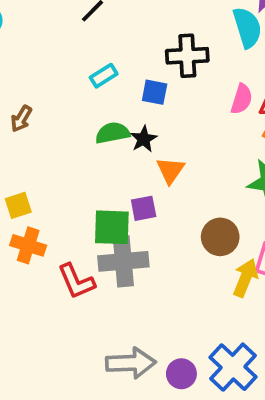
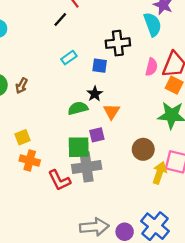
green semicircle: (113, 133) -> (78, 108), moved

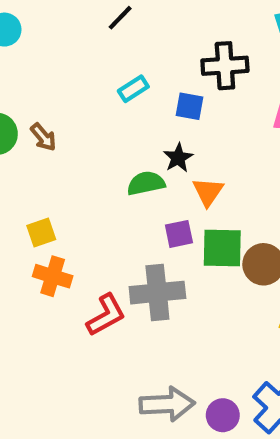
brown arrow: (22, 86) -> (43, 137), turned -70
green square: (79, 147) -> (222, 248), moved
red L-shape: (59, 180) -> (106, 315), turned -95

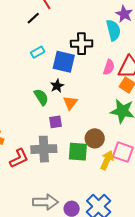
blue square: (190, 106) -> (64, 62), size x1.6
green semicircle: (146, 183) -> (41, 97), turned 66
green square: (222, 248) -> (78, 152), moved

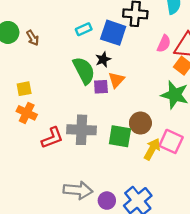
cyan rectangle: (38, 52) -> (84, 29), moved
green semicircle: (41, 97) -> (84, 70), size x1.4
purple square: (55, 122) -> (101, 87), moved

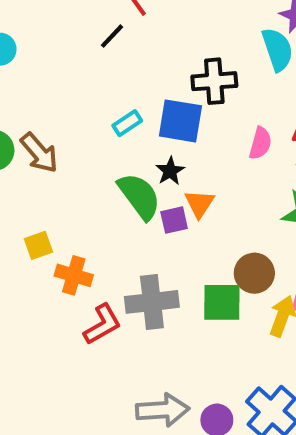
brown arrow: (33, 38) -> (39, 153), size x1.5
pink semicircle: (164, 44) -> (260, 143), moved
orange cross: (27, 113) -> (74, 275), moved

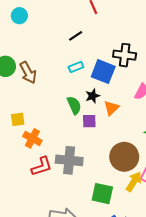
black line: (112, 36) -> (76, 36), moved
green semicircle: (139, 196) -> (74, 105), size x0.7
orange triangle: (199, 204) -> (111, 108), moved
brown circle: (254, 273) -> (124, 157), size x1.4
green square: (222, 302) -> (102, 194), moved

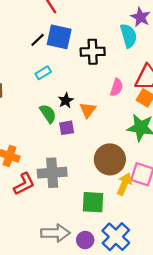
blue square: (103, 72) -> (59, 37), moved

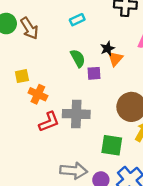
black star: (66, 100) -> (107, 48), moved

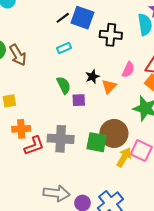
orange triangle: (115, 59) -> (109, 86), moved
orange cross: (38, 94) -> (21, 129), moved, turned -30
green square: (112, 145) -> (97, 142), moved

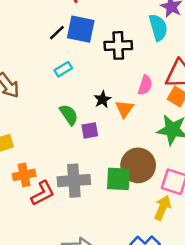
yellow arrow: (124, 157) -> (163, 208), moved

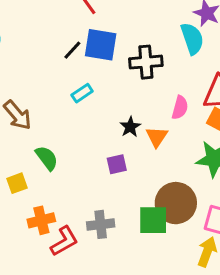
green semicircle: (69, 115) -> (47, 158), moved
gray cross: (74, 181) -> (101, 224), size x0.7

